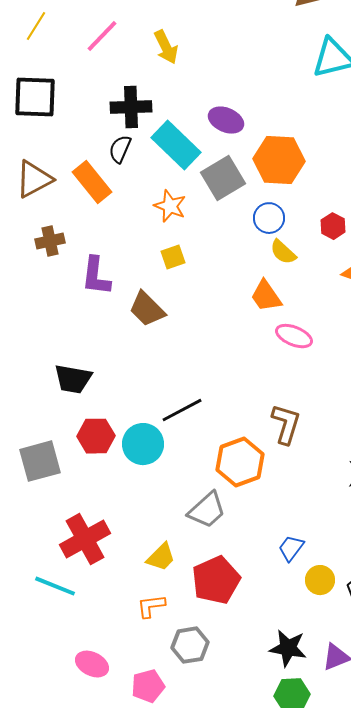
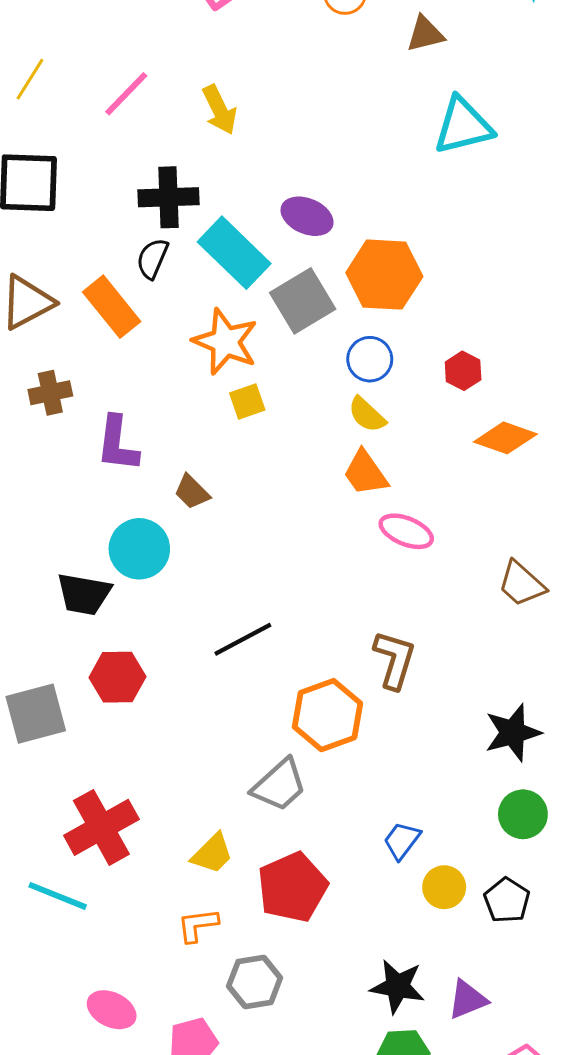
orange star: (170, 206) -> (225, 342), size x1.4
yellow semicircle: (283, 252) -> (367, 415), moved
yellow square: (173, 257) -> (247, 401), moved
brown trapezoid: (147, 309) -> (192, 492), size x0.7
cyan circle: (143, 444) -> (139, 549), moved

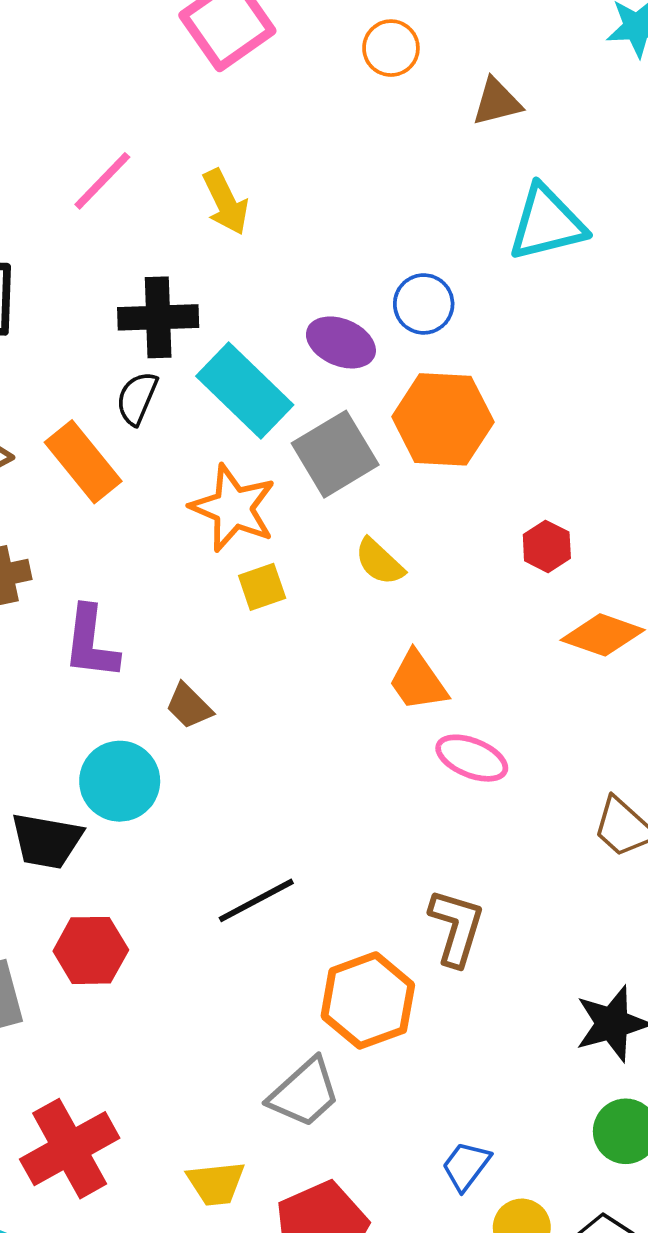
blue circle: (370, 359) -> (424, 304), moved
yellow semicircle: (367, 415) -> (379, 562), moved
yellow trapezoid: (212, 854) -> (216, 1183), turned 39

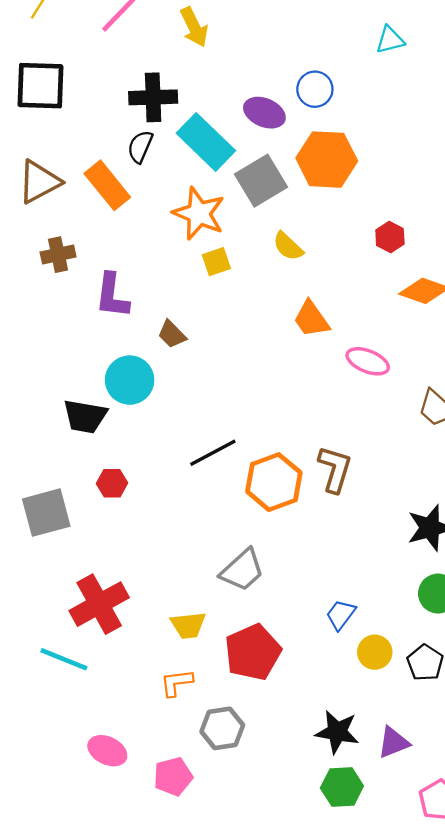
cyan triangle: (547, 223) -> (390, 40), size x0.6
pink ellipse: (472, 758) -> (368, 361), moved
red hexagon: (91, 950) -> (112, 483), size x0.7
orange hexagon: (368, 1000) -> (274, 482), moved

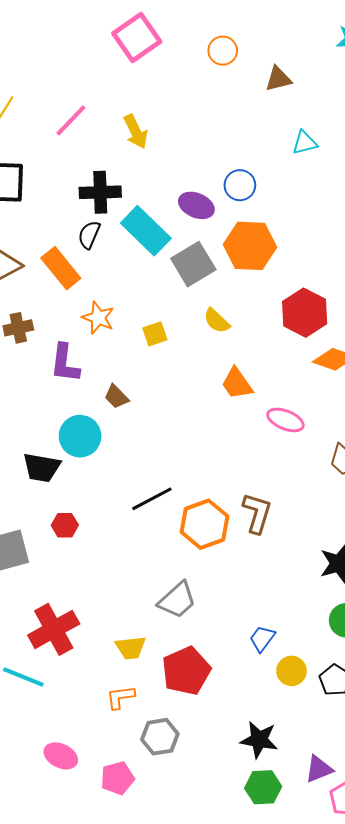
orange star: (199, 214) -> (98, 318), moved, size x0.7
red hexagon: (390, 237) -> (305, 313), size x1.8
purple triangle: (393, 742) -> (319, 769), moved

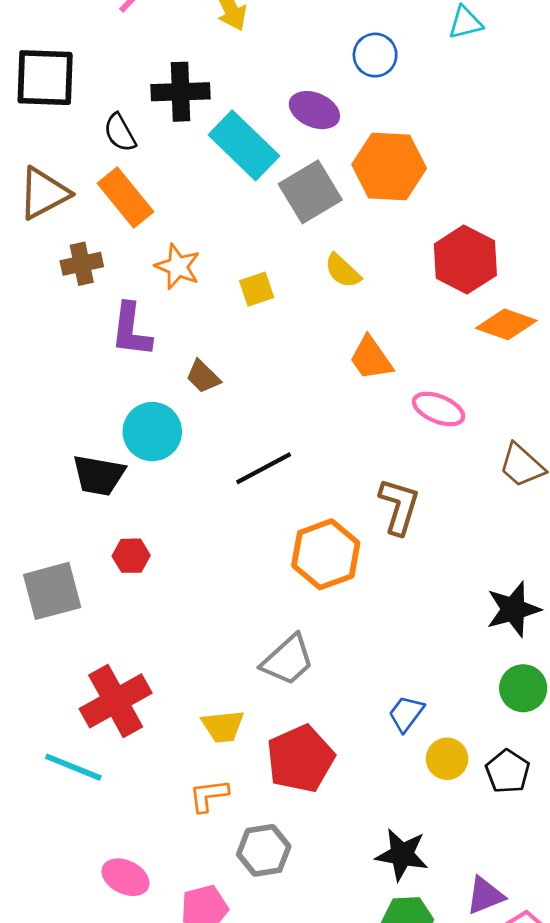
blue circle: (240, 185) -> (375, 55), moved
black semicircle: (89, 235) -> (120, 133), moved, turned -52
brown cross: (18, 328) -> (82, 264), moved
black line: (152, 499) -> (264, 468), moved
brown L-shape: (257, 513) -> (399, 506), moved

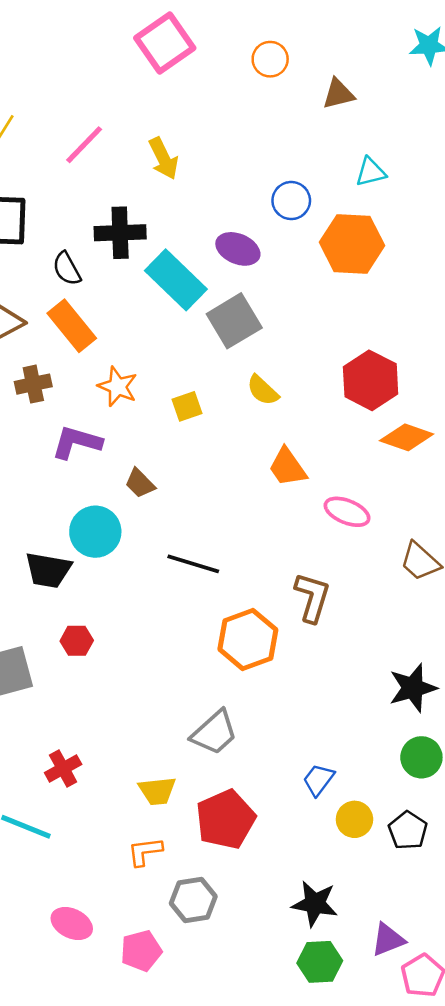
orange hexagon: (389, 166) -> (352, 244), moved
purple L-shape: (131, 330) -> (77, 442), turned 99
black line: (264, 468) -> (193, 564), turned 45
red cross: (116, 701) -> (63, 768), size x0.6

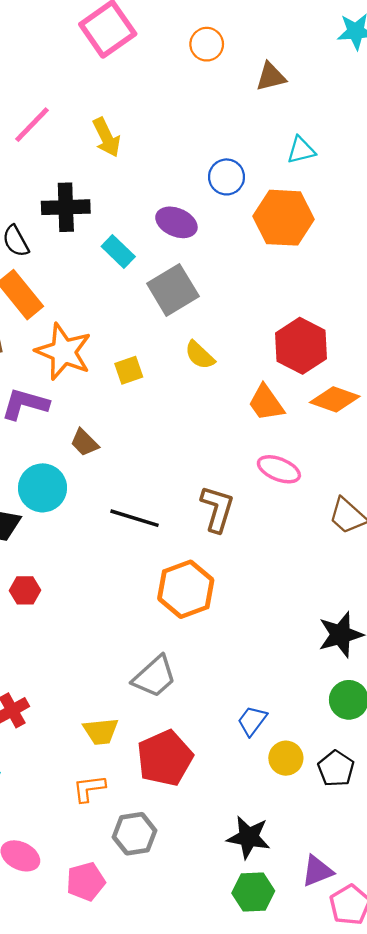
cyan rectangle: (176, 280) -> (118, 251), size x0.6
orange star: (118, 387) -> (63, 352), size x1.5
orange trapezoid: (288, 467) -> (266, 403), moved
brown L-shape: (312, 597) -> (217, 509), moved

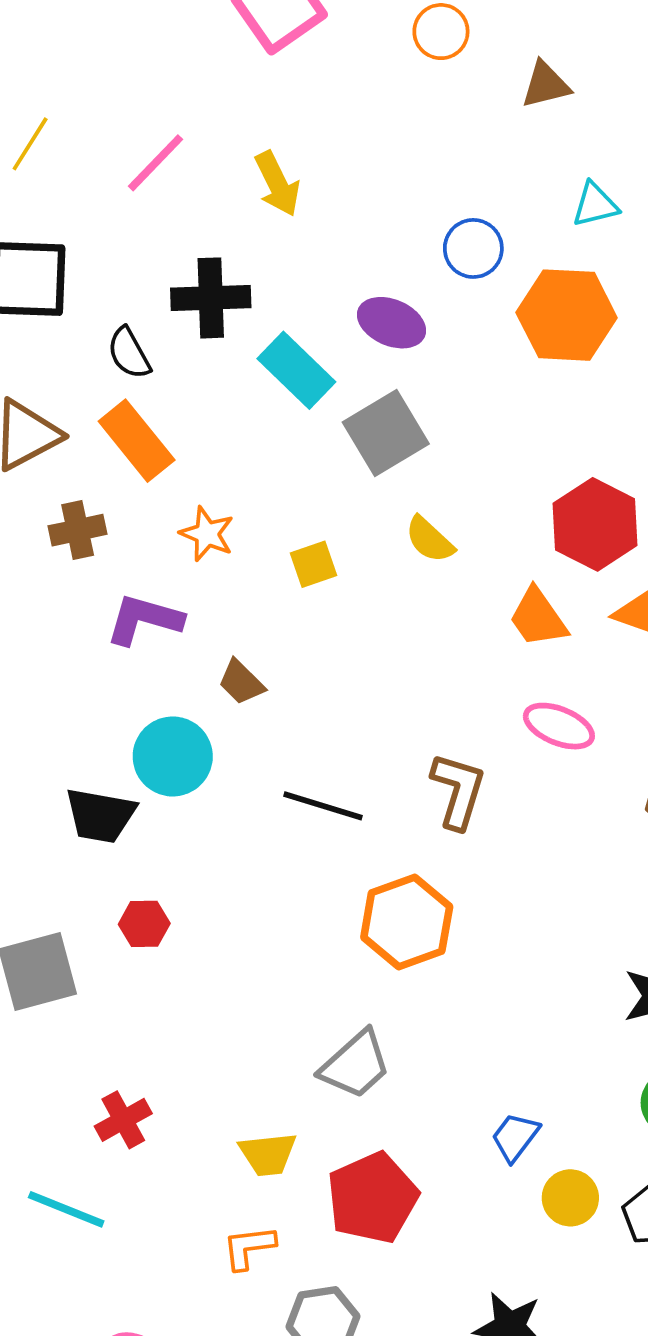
cyan rectangle: (118, 251) -> (296, 370), size x1.4
orange star: (63, 352) -> (207, 534), size x0.6

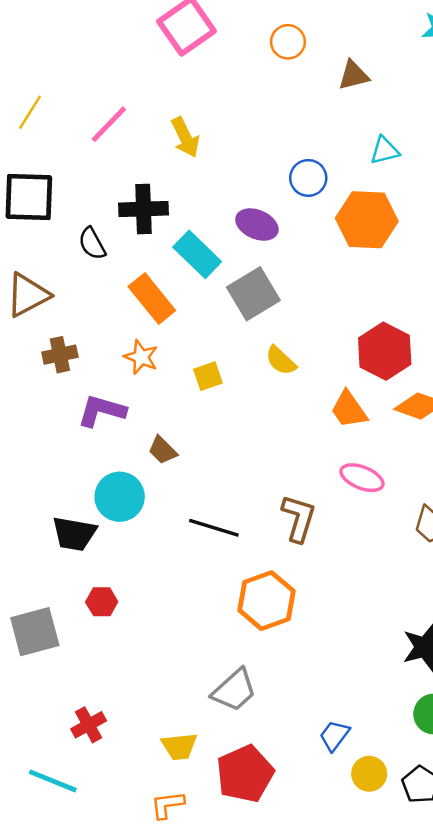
orange rectangle: (137, 441) -> (152, 299), moved

